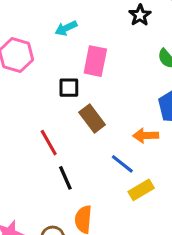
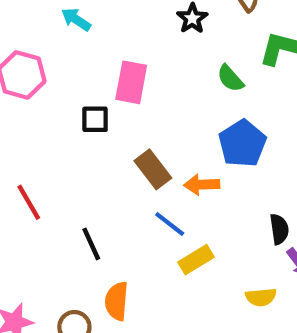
cyan arrow: (66, 28) -> (76, 19), moved, turned 60
brown rectangle: (92, 119) -> (153, 169), moved
red line: (49, 143) -> (29, 202), moved

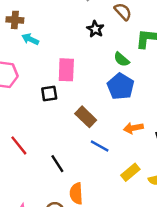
blue pentagon: (242, 143) -> (121, 86), moved
orange arrow: (202, 185) -> (133, 128), moved
yellow rectangle: (196, 260) -> (130, 172), moved

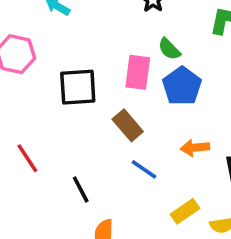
green semicircle: (122, 59) -> (169, 49), moved
pink rectangle: (66, 70) -> (138, 72), moved
black square: (49, 94) -> (78, 87), size x1.6

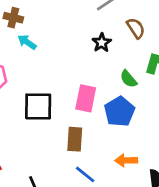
green semicircle: (169, 49) -> (128, 79), moved
brown rectangle: (128, 125) -> (75, 139), turned 40

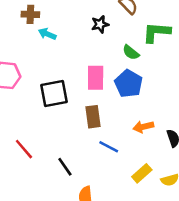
brown cross: (13, 18) -> (30, 14), moved
cyan arrow: (27, 42) -> (47, 34), moved
black star: (102, 43) -> (100, 24), turned 30

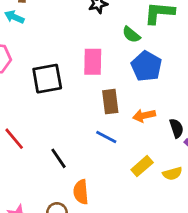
cyan arrow: (47, 34) -> (14, 17), moved
blue pentagon: (129, 84) -> (146, 66), moved
brown rectangle: (93, 117) -> (110, 102), moved

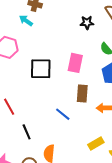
blue line: (106, 137) -> (63, 114), moved
black line: (59, 158) -> (27, 132), moved

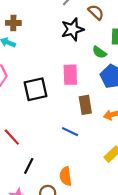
black star: (87, 23) -> (72, 29), size x1.5
black line: (27, 132) -> (29, 166), moved, turned 63

